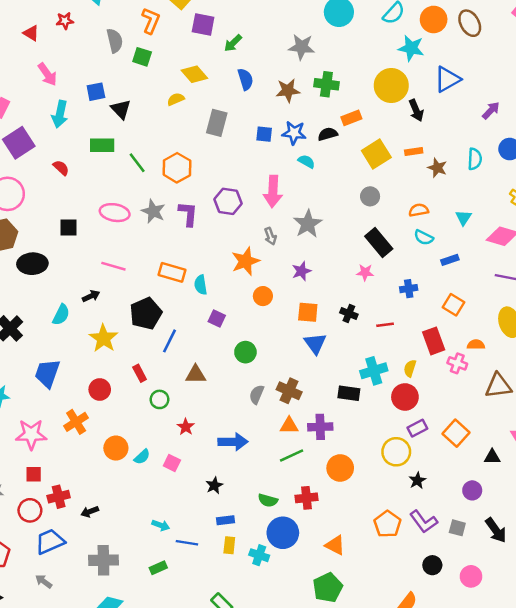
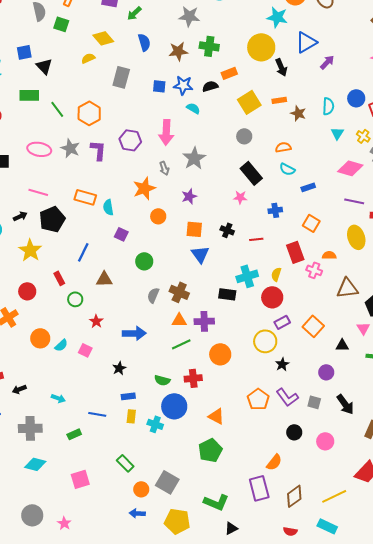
purple arrow: (491, 110) -> (327, 62), moved
cyan triangle: (463, 218) -> (337, 133), moved
black pentagon: (146, 313) -> (52, 219), moved
cyan arrow: (161, 525) -> (58, 398), moved

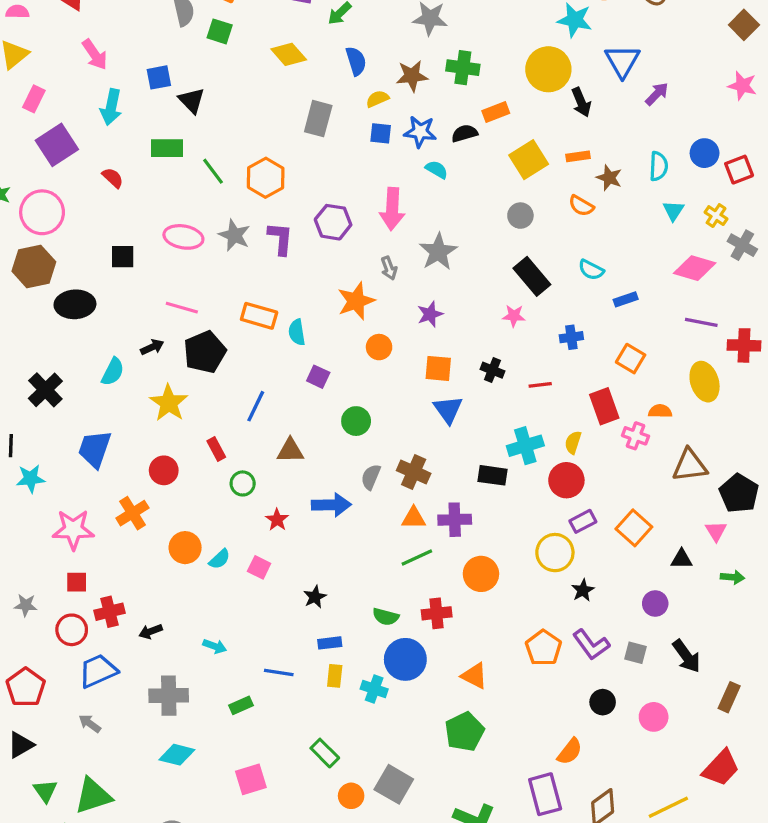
blue triangle: (306, 42) -> (622, 61), turned -30
yellow semicircle: (88, 58) -> (377, 99), moved
orange semicircle: (283, 147) -> (581, 206), moved, turned -140
blue arrow: (134, 333) -> (331, 505), moved

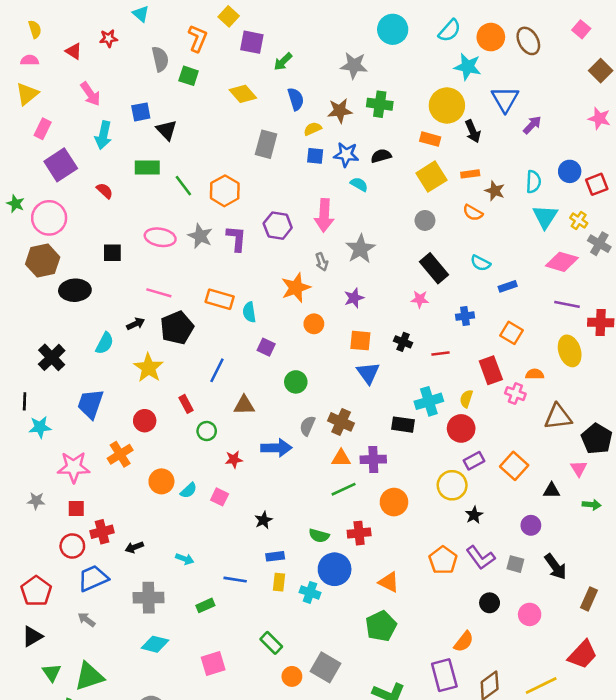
orange rectangle: (496, 112) -> (430, 139), moved, turned 36
cyan triangle: (673, 211) -> (545, 217), size x1.5
red star: (277, 520) -> (234, 459), turned 30
gray star: (26, 605) -> (36, 501), moved

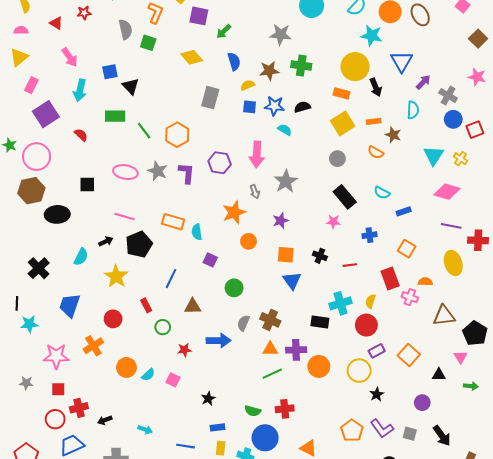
cyan semicircle: (533, 182) -> (413, 110), moved
gray cross: (599, 244) -> (448, 96), moved
orange circle: (394, 502) -> (319, 366), moved

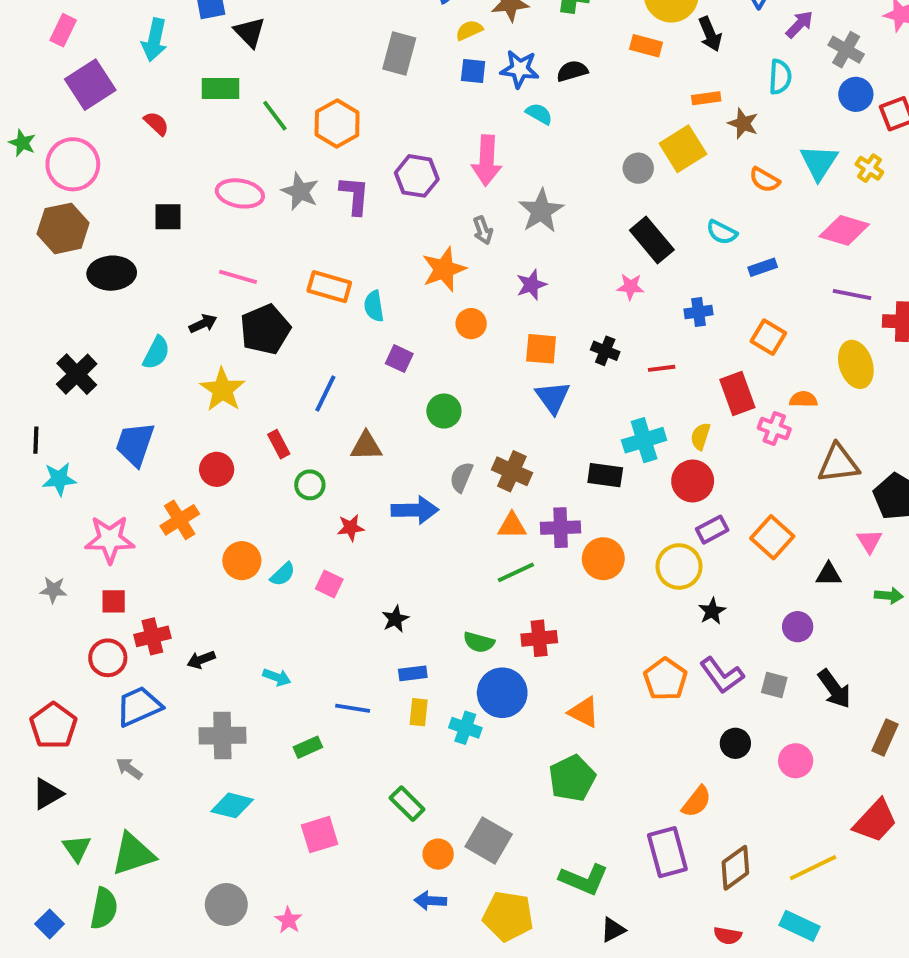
yellow square: (343, 123) -> (683, 149), moved
orange semicircle: (376, 152) -> (765, 180), moved

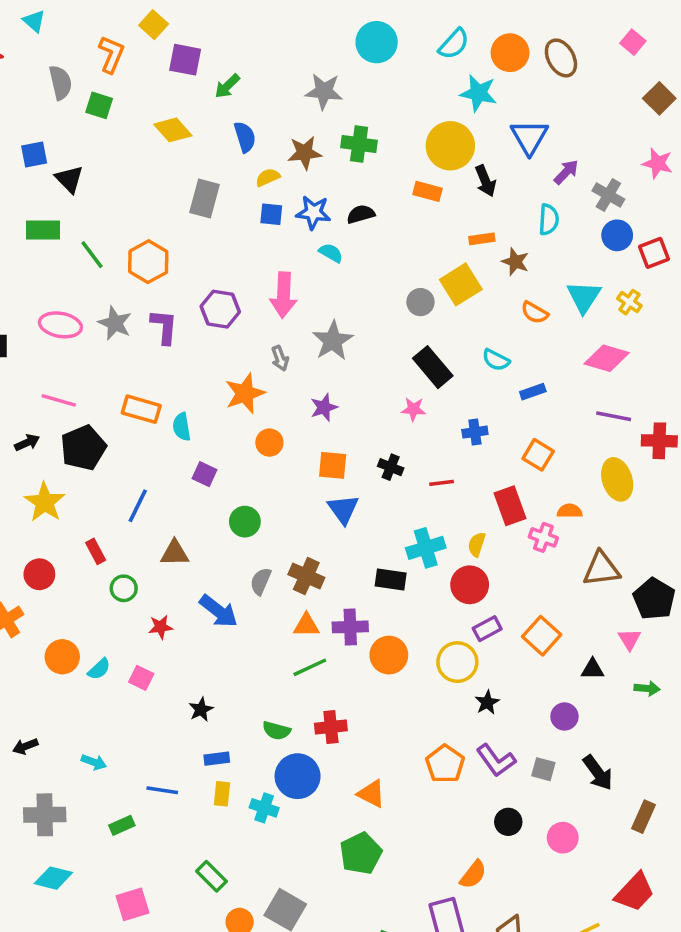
blue arrow: (415, 510) -> (219, 611), turned 39

